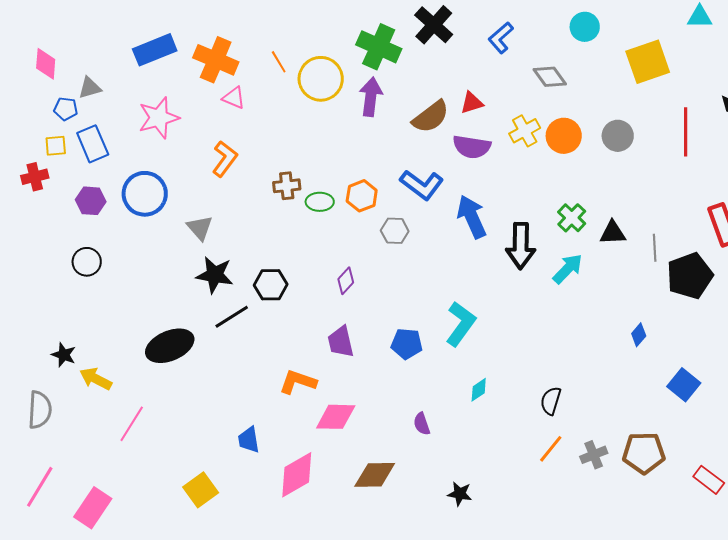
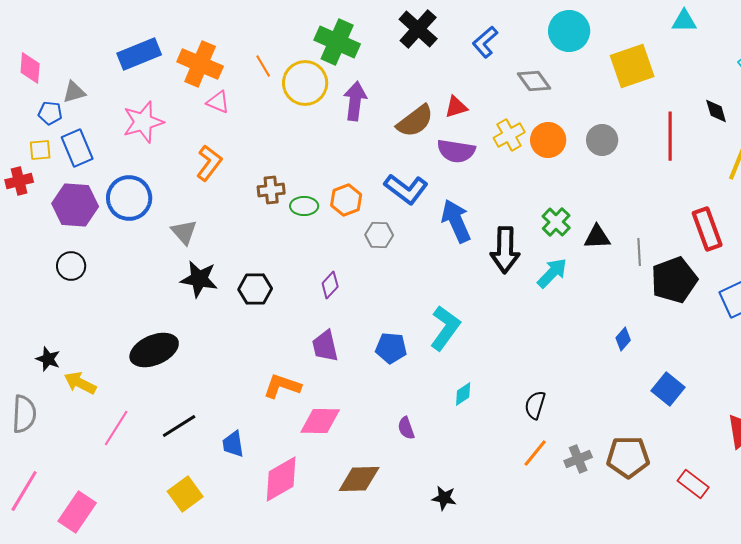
cyan circle: (585, 27) -> (569, 31), size x1.4
green cross: (379, 47) -> (337, 42), moved
purple hexagon: (91, 201) -> (75, 205), size x1.5
black line: (232, 317) -> (179, 426), moved

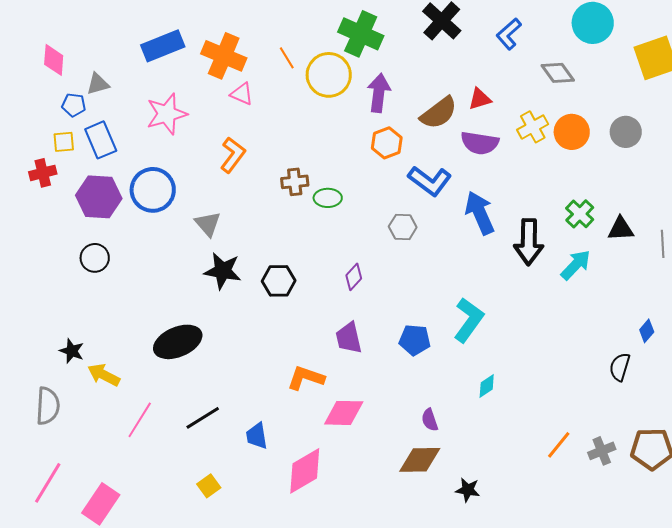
orange hexagon: (346, 200) -> (387, 143), moved
black semicircle: (535, 405) -> (620, 367), moved
brown diamond: (359, 479) -> (420, 460), moved
yellow square: (185, 494) -> (209, 486), size x0.7

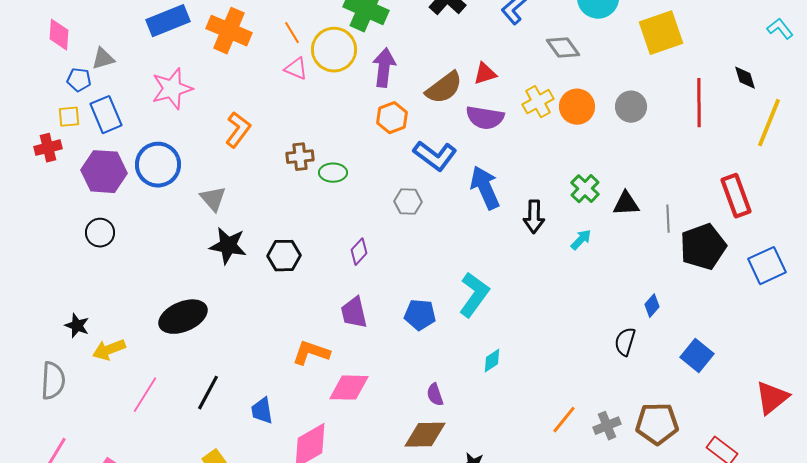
pink triangle: (242, 94) -> (296, 69), moved
black arrow: (529, 242) -> (534, 217), size x0.7
cyan arrow: (576, 265) -> (581, 240), size x0.7
yellow arrow: (104, 375) -> (109, 350), turned -48
black line: (203, 418) -> (208, 393), turned -30

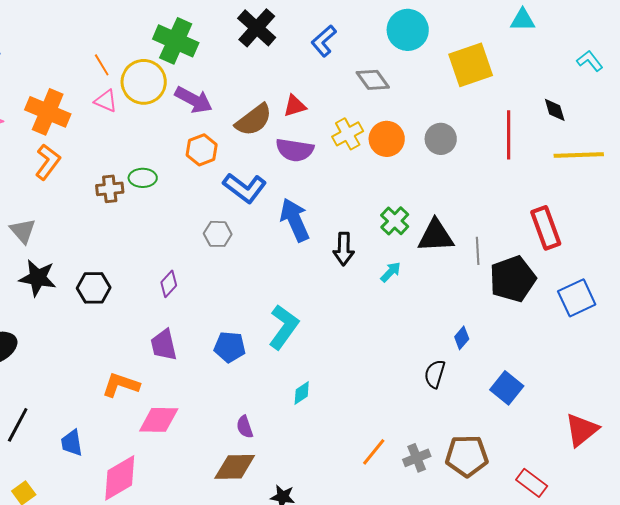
orange cross: (229, 31) -> (48, 112), moved
purple arrow: (384, 68) -> (194, 100), turned 111
yellow line: (769, 123) -> (579, 155), turned 66
green ellipse: (333, 173) -> (143, 178), moved
black triangle: (626, 204) -> (436, 236), size x1.4

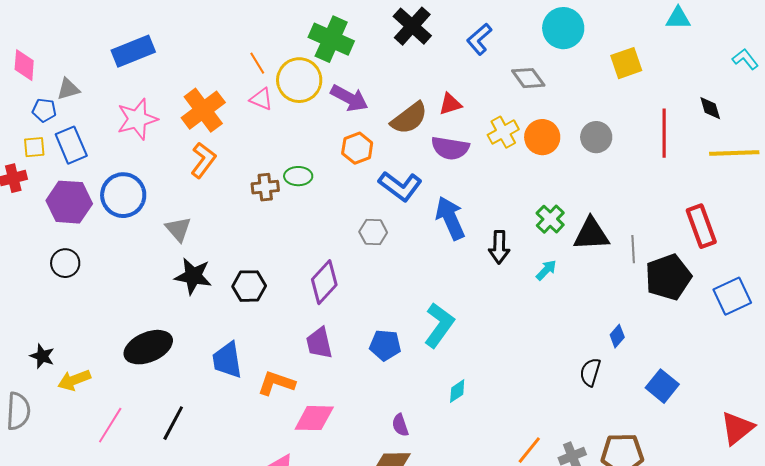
yellow square: (471, 65) -> (626, 63), size x0.7
orange cross: (48, 112) -> (203, 110), turned 30
purple diamond: (169, 284) -> (324, 282), size x1.6
blue trapezoid: (72, 443) -> (227, 360), moved, size x1.4

